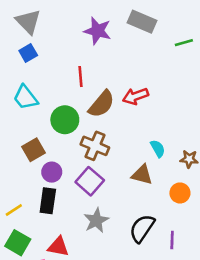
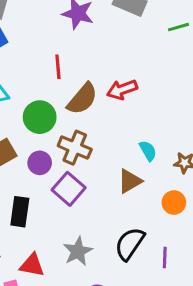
purple circle: (52, 172) -> (40, 163), moved
brown triangle: (142, 175) -> (130, 181), turned -45
gray star: (96, 220) -> (78, 251), moved

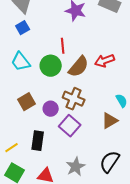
green circle: (40, 117) -> (51, 66), moved

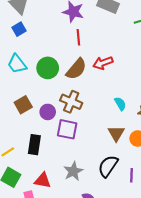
red line: (63, 46) -> (78, 37), moved
brown triangle: (110, 121) -> (116, 133), moved, turned -30
purple square: (70, 126) -> (67, 129), turned -30

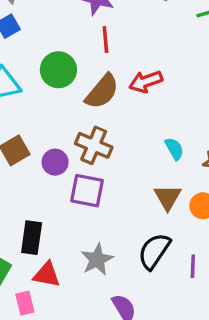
green circle: (48, 68) -> (58, 70), moved
black rectangle: (34, 145) -> (32, 238), moved

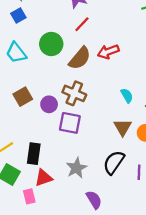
red line: (105, 40) -> (82, 24), turned 49
red triangle: (47, 275) -> (44, 178), turned -30

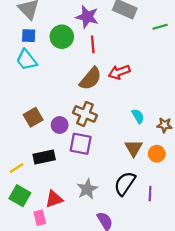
blue square: (18, 15) -> (29, 36), turned 32
red line: (82, 24) -> (93, 44), turned -49
green circle: (51, 44) -> (62, 37), moved
cyan trapezoid: (16, 53) -> (26, 60), moved
black rectangle: (34, 154) -> (44, 157), moved, turned 70

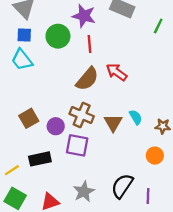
green line: (160, 27) -> (158, 26), turned -48
red arrow: (119, 72) -> (117, 72), turned 55
brown triangle: (134, 148) -> (113, 123), moved

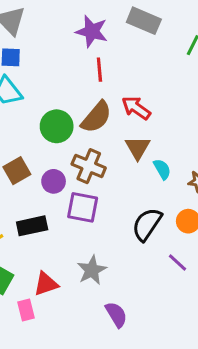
green circle: (58, 36) -> (57, 126), moved
brown triangle: (113, 123) -> (138, 148), moved
black semicircle: (122, 186) -> (147, 224), moved
purple line: (148, 196) -> (178, 262), moved, turned -49

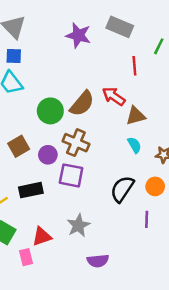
red line: (99, 70) -> (134, 66), moved
brown triangle: (138, 148) -> (136, 116), moved, turned 45
purple line: (178, 262) -> (147, 219), turned 49
purple semicircle: (116, 315) -> (98, 261), turned 115

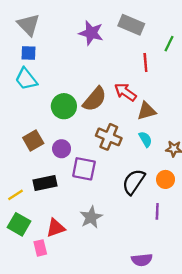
brown cross: (76, 143) -> (109, 137), moved
purple semicircle: (98, 261) -> (142, 260), moved

